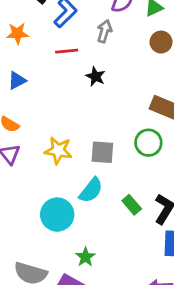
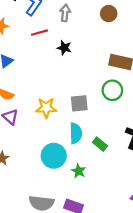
cyan semicircle: (91, 190) -> (76, 133), turned -30
green rectangle: (132, 205) -> (100, 144), moved
green star: (85, 257) -> (79, 171), moved

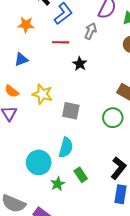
gray square: (79, 103) -> (71, 111), moved
yellow star: (46, 108) -> (42, 94), moved
green rectangle: (100, 144) -> (81, 175), moved

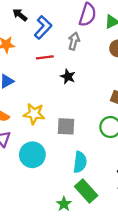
cyan semicircle: (66, 148) -> (80, 162), moved
cyan circle: (39, 162) -> (32, 155), moved
green rectangle: (81, 175) -> (86, 191), size x1.5

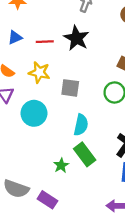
red line: (45, 57) -> (45, 42), moved
black star: (68, 77) -> (76, 38), size x1.6

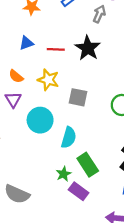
cyan semicircle: (81, 125) -> (69, 138), moved
purple rectangle: (47, 200) -> (79, 191), moved

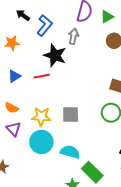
black star: (88, 48) -> (55, 55), moved
yellow star: (48, 80) -> (41, 117), moved
cyan semicircle: (69, 138) -> (70, 152), turned -78

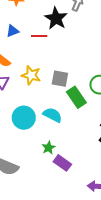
cyan circle: (41, 142) -> (24, 118), moved
green rectangle: (92, 172) -> (76, 97), moved

